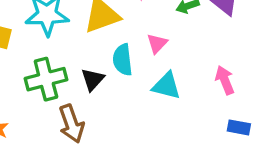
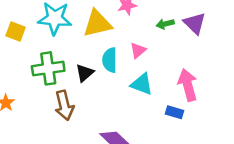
pink arrow: (225, 80) -> (188, 85), size x1.4
blue rectangle: (239, 127) -> (174, 112), moved

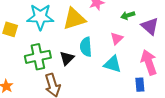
purple triangle: (195, 23) -> (150, 26), moved
pink triangle: (138, 50) -> (117, 38), moved
blue rectangle: (174, 112) -> (140, 85), turned 72

